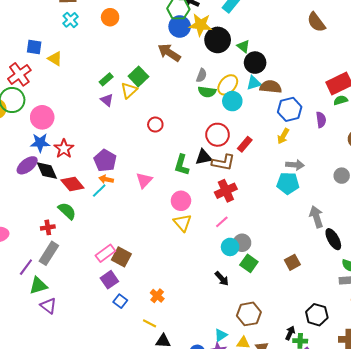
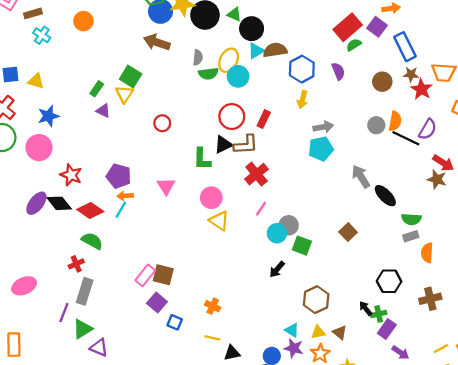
blue star: (40, 143) -> (48, 116), moved
black arrow: (222, 279) -> (277, 269), turned 98
black arrow: (290, 333) -> (366, 308), turned -48
cyan triangle: (221, 335) -> (292, 330), turned -40

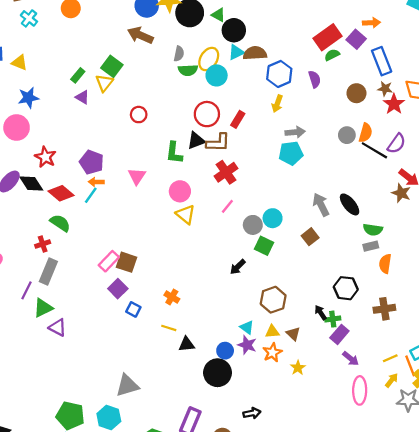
gray arrow: (361, 177) -> (321, 205), moved
cyan circle: (277, 233) -> (273, 218), moved

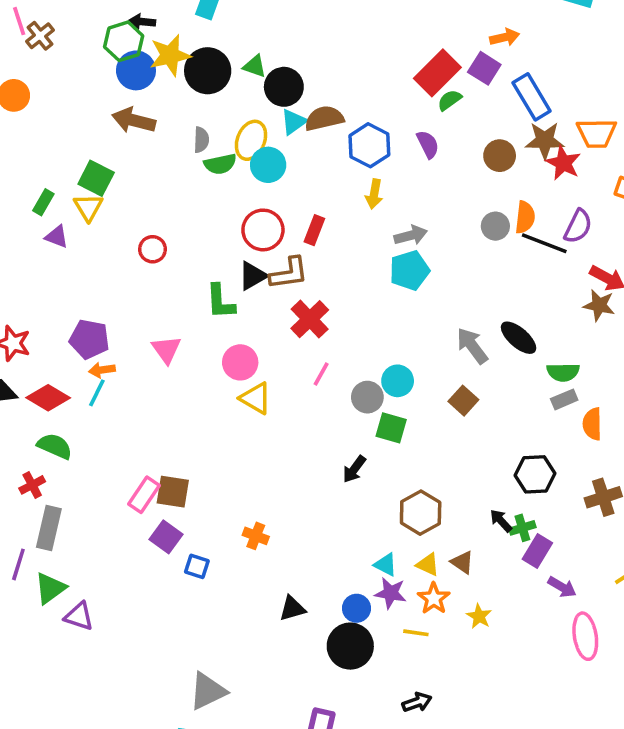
brown star: (385, 89) -> (545, 140), size x1.5
yellow line: (169, 328) -> (416, 633), moved
yellow triangle: (272, 332) -> (428, 565), turned 40

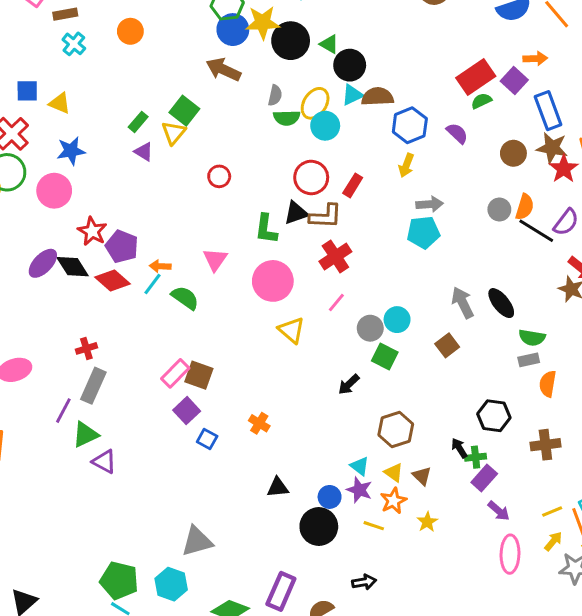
purple semicircle: (428, 144) -> (457, 133), turned -30
purple pentagon: (89, 339) -> (122, 246), moved
pink circle: (240, 362) -> (273, 281), size x1.4
yellow triangle: (256, 398) -> (292, 330), moved
green semicircle: (55, 446) -> (185, 298), moved

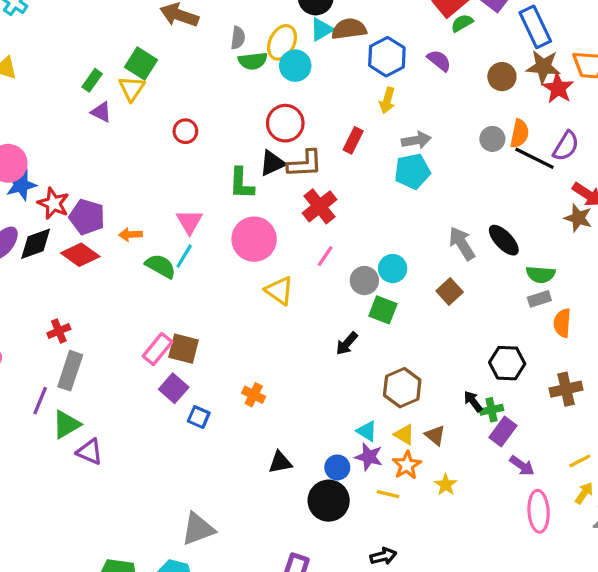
blue star: (71, 151) -> (21, 185), moved
red rectangle: (353, 185) -> (353, 140), moved
black diamond: (73, 267) -> (36, 244), turned -72
cyan line: (153, 284) -> (184, 256), moved

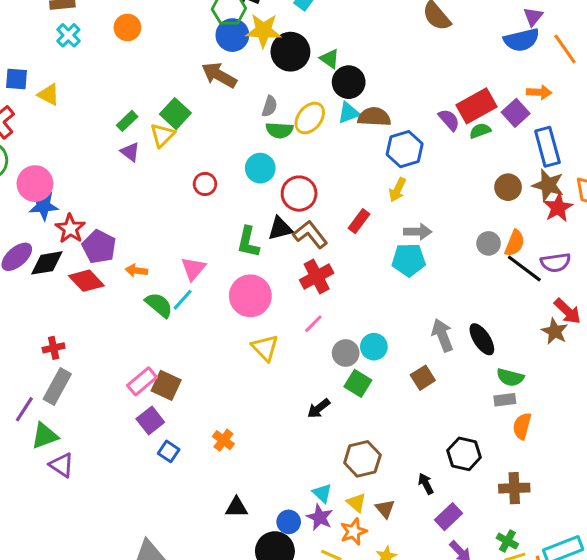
purple semicircle: (439, 61) -> (449, 120), moved
cyan circle: (295, 66) -> (260, 168), moved
purple semicircle: (566, 146) -> (556, 262), turned 40
brown L-shape: (305, 164) -> (310, 234), turned -136
green cross: (491, 410) -> (507, 541), moved, turned 30

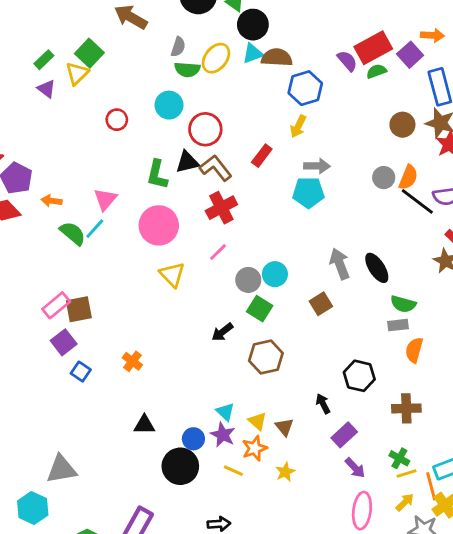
brown square: (166, 385) -> (79, 309), turned -36
brown hexagon: (362, 459) -> (266, 357), moved

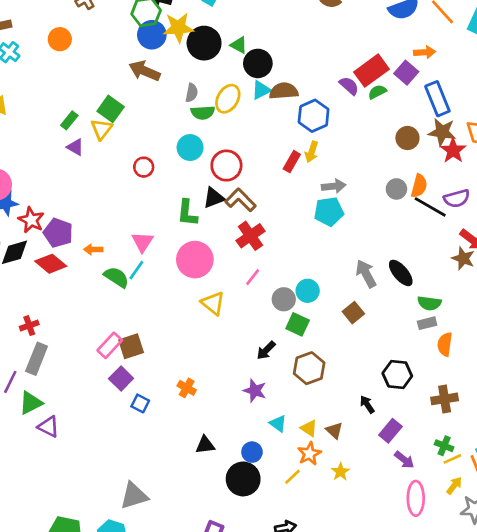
red rectangle: (262, 156) -> (292, 162), moved
purple star: (223, 435) -> (255, 391), moved
yellow line: (233, 471) -> (292, 477), turned -60

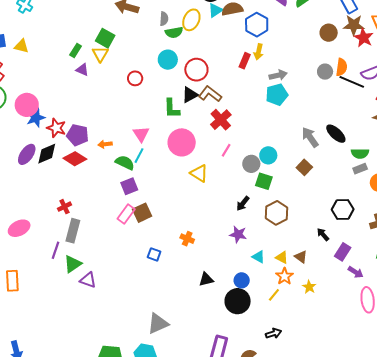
purple square: (121, 378) -> (129, 186), moved, turned 30

